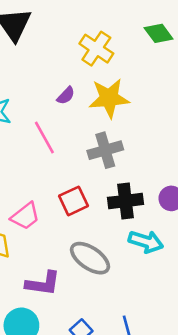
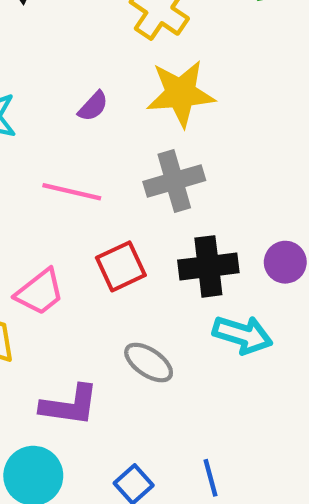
purple semicircle: (66, 96) -> (93, 106), moved
pink line: (44, 137) -> (72, 192), moved, turned -48
gray ellipse: (90, 258) -> (149, 363), size x0.7

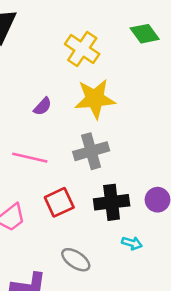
cyan arrow: (243, 335) -> (132, 243), size x0.6

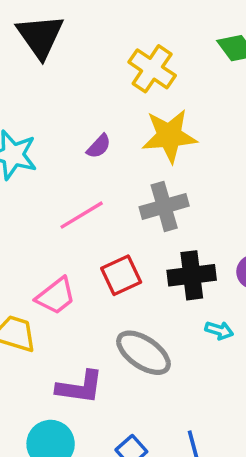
pink line: (30, 158) -> (82, 215), turned -44
gray ellipse: (76, 260) -> (143, 353), size x1.4

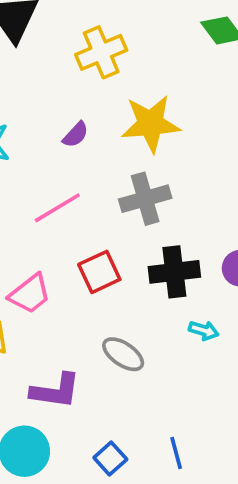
yellow cross: (152, 69) -> (101, 52), moved, turned 33
gray ellipse: (143, 353) -> (123, 354), size x0.7

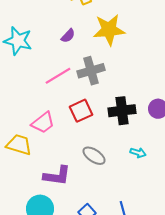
gray cross: (145, 199) -> (91, 71), moved
cyan arrow: (204, 330) -> (138, 153), moved

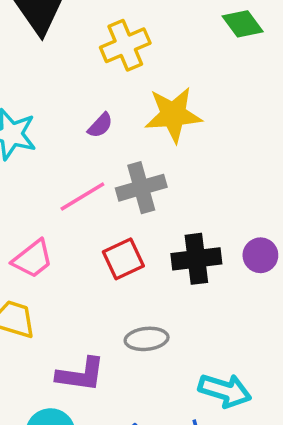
pink trapezoid: (43, 123) -> (33, 259), moved
cyan arrow: (138, 153) -> (225, 391), moved, size x1.8
gray ellipse: (94, 156) -> (147, 339), turned -40

